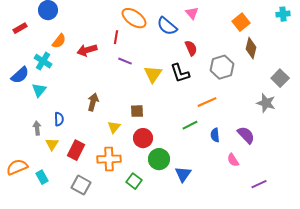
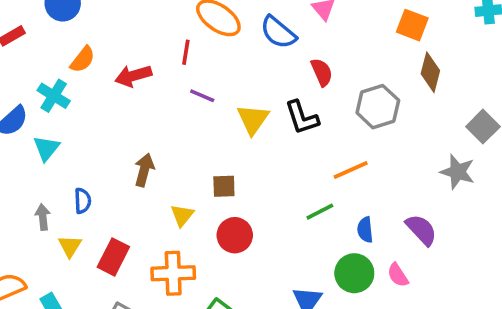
orange square: (241, 22) -> (412, 25), turned -30
green circle: (159, 159) -> (354, 273), moved

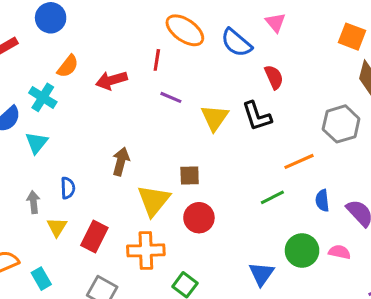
gray hexagon: (378, 107) -> (341, 124), moved
yellow triangle: (182, 215) -> (154, 201), size x1.6
blue semicircle: (365, 230) -> (322, 201), moved
pink semicircle: (398, 275) -> (340, 252), turned 135

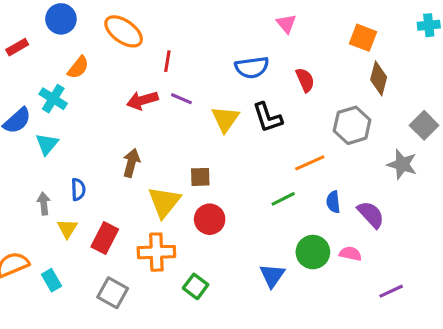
orange ellipse: (185, 30) -> (124, 31), moved
blue semicircle: (236, 43) -> (252, 67), moved, turned -48
red semicircle: (274, 77) -> (305, 80), moved
red arrow: (112, 80) -> (142, 100), moved

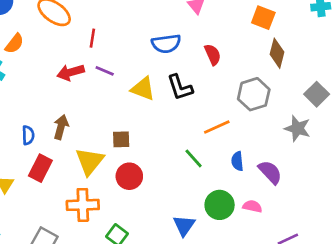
yellow triangle: (225, 119) -> (143, 89), turned -44
blue semicircle: (78, 189) -> (28, 135), moved
green line: (283, 199) -> (194, 158), turned 75
red rectangle: (105, 238) -> (40, 168), moved

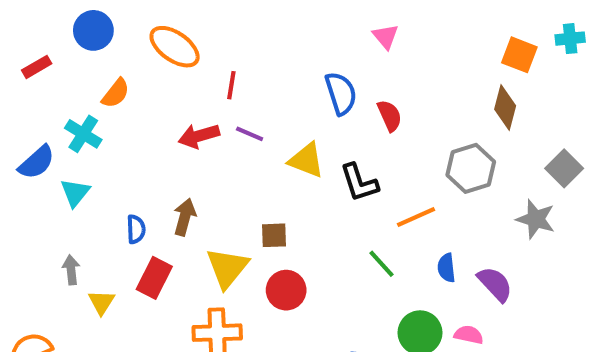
orange square: (263, 18) -> (519, 55), moved
blue semicircle: (166, 44) -> (341, 93), turned -100
red semicircle: (213, 55) -> (390, 116), moved
black L-shape: (180, 87) -> (359, 183), moved

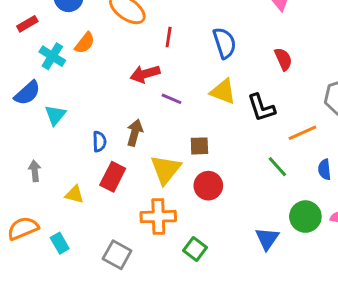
blue semicircle: (341, 93) -> (224, 43), moved
cyan cross: (83, 134) -> (52, 56), moved
purple line: (250, 134) -> (172, 99), moved
gray arrow: (71, 270) -> (35, 171), moved
yellow triangle: (102, 302) -> (74, 194), turned -48

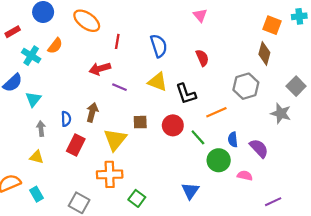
gray arrow: (35, 171) -> (41, 129), moved
red circle: (208, 186) -> (173, 125), moved
yellow triangle: (74, 194) -> (37, 157), moved
green circle: (305, 217) -> (219, 160), moved

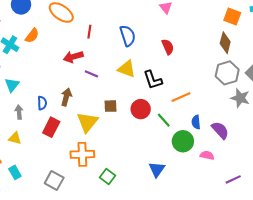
gray hexagon: (246, 86) -> (227, 73), moved

